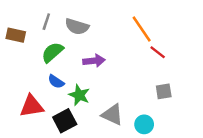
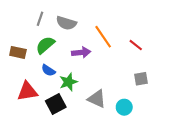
orange line: (142, 29) -> (103, 37), moved
brown rectangle: (16, 35) -> (18, 52), moved
green star: (79, 95) -> (68, 82), turned 30

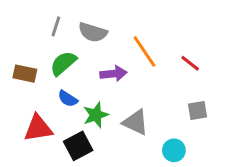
gray triangle: (97, 99) -> (136, 122), moved

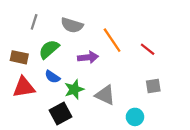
gray line: (56, 26) -> (34, 22), moved
red triangle: (38, 128) -> (24, 87), moved

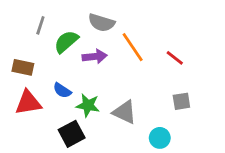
gray semicircle: (72, 25) -> (101, 23), moved
green semicircle: (49, 49) -> (66, 42), moved
purple arrow: (88, 57) -> (95, 57), moved
green star: (74, 89) -> (88, 105), turned 30

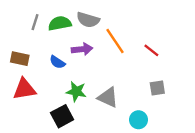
green semicircle: (66, 42) -> (60, 23), moved, turned 30
blue semicircle: (62, 90) -> (57, 62), moved

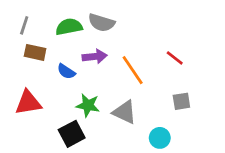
gray line: (35, 22) -> (24, 25), moved
orange line: (115, 41) -> (133, 70), moved
brown rectangle: (20, 59) -> (35, 52), moved

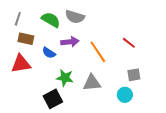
green semicircle: (69, 27) -> (51, 20), turned 42
red triangle: (28, 103) -> (21, 64), moved
gray triangle: (125, 112) -> (92, 83), turned -30
cyan circle: (160, 138) -> (125, 95), moved

